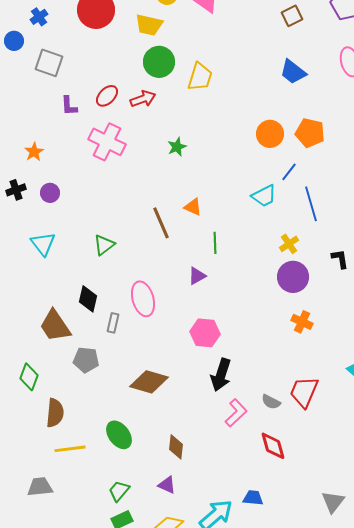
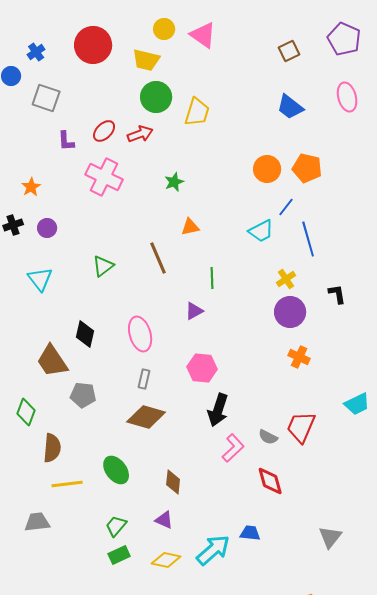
orange triangle: (193, 207) -> (190, 227), moved, turned -36
green triangle: (104, 245) -> (103, 266), moved
gray rectangle: (113, 323) -> (144, 379), moved

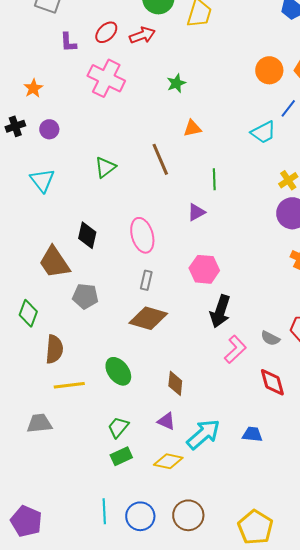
cyan arrow: (213, 550) -> (203, 434), moved

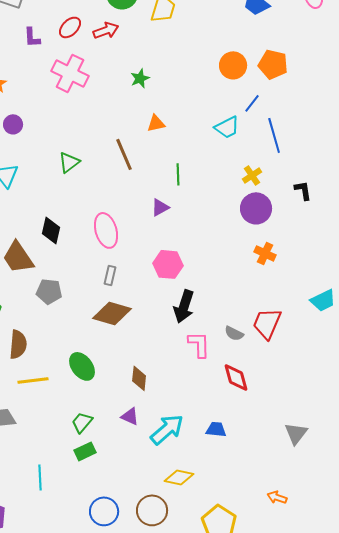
pink L-shape: (235, 349) -> (199, 344), turned -48
yellow diamond: (168, 461) -> (179, 477), moved
cyan line: (104, 511) -> (40, 477), moved

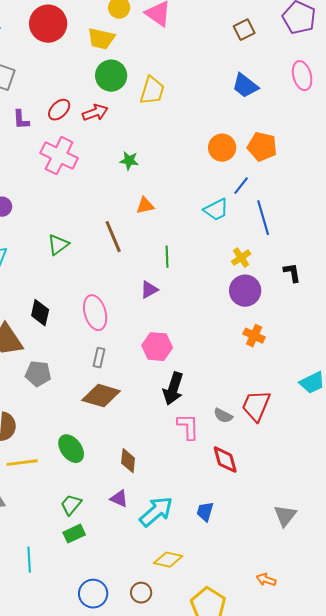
green star: (140, 78) -> (129, 161), turned 30
blue trapezoid: (216, 429) -> (205, 512), turned -80
brown circle: (152, 510) -> (141, 593), size x0.7

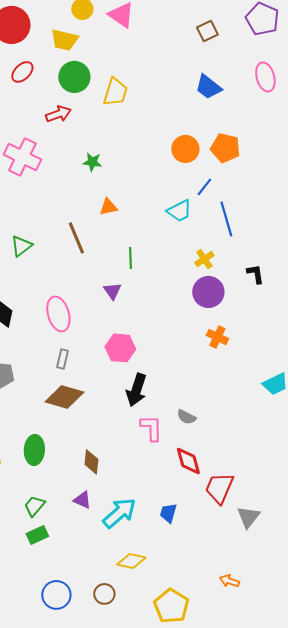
red ellipse: (59, 110) -> (22, 72), moved
purple triangle: (149, 290) -> (112, 291), turned -36
red trapezoid: (256, 406) -> (219, 488), moved
green ellipse: (71, 449) -> (34, 450), turned 40

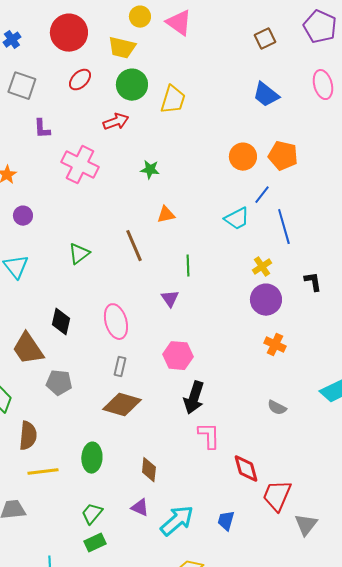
gray semicircle: (186, 417) -> (277, 408), moved

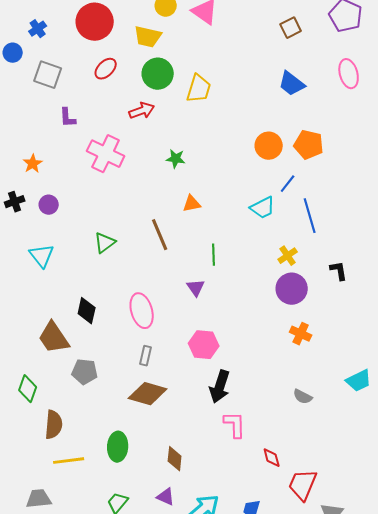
red diamond: (246, 469) -> (272, 458), size x0.7

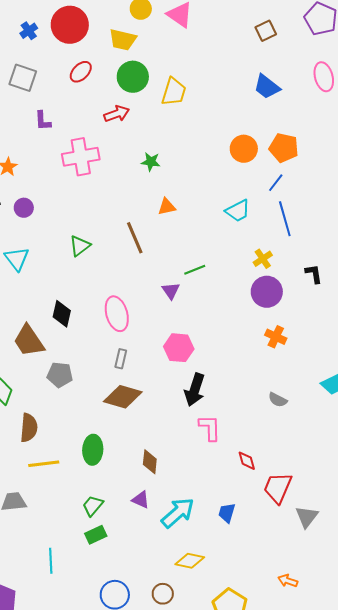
blue cross: (38, 29) -> (29, 31), moved
pink cross: (106, 154) -> (81, 157), turned -36
blue line: (288, 184) -> (276, 183), moved
green line: (214, 255) -> (195, 270), moved, turned 70

